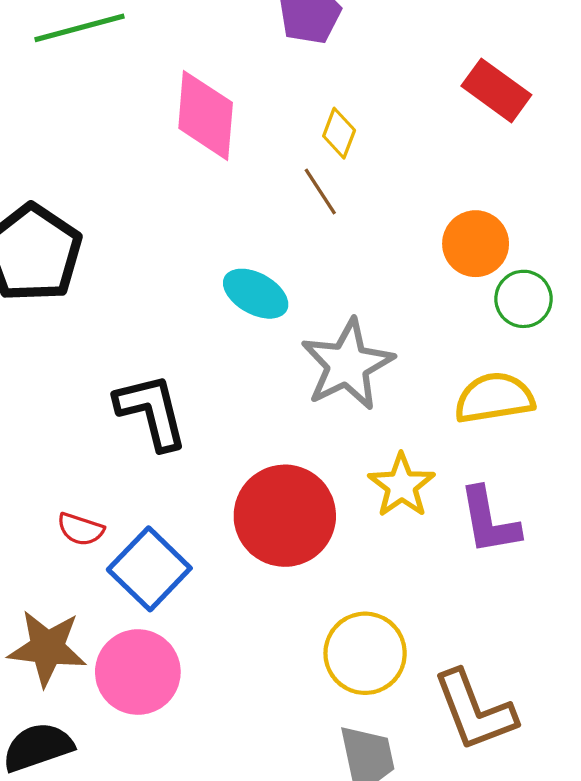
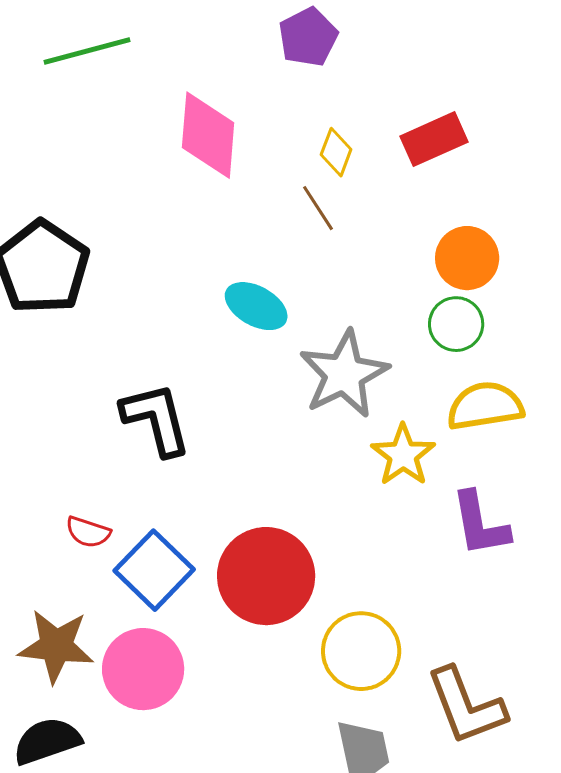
red rectangle: (496, 90) -> (434, 139), moved, turned -60
green circle: (524, 299) -> (456, 324), moved
yellow star: (402, 485) -> (403, 455), moved
red circle: (285, 516) -> (266, 576), moved

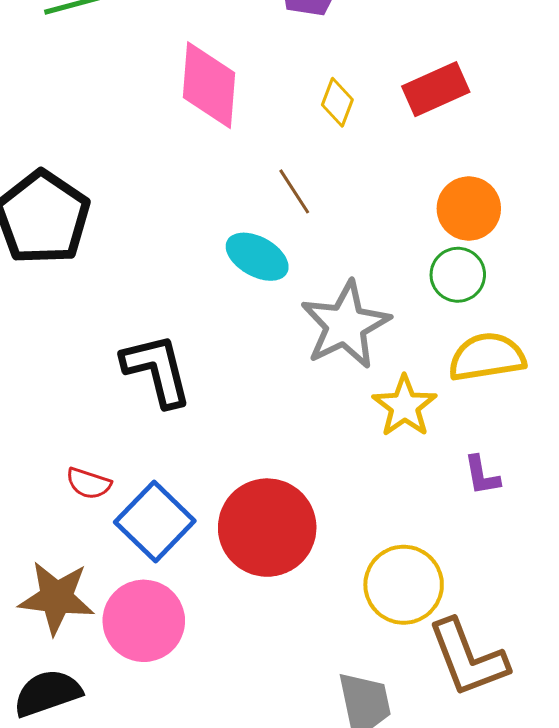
brown line: (318, 208) -> (294, 191), moved
purple L-shape: (480, 524) -> (482, 475), size x0.6
yellow circle: (361, 651) -> (404, 585), moved

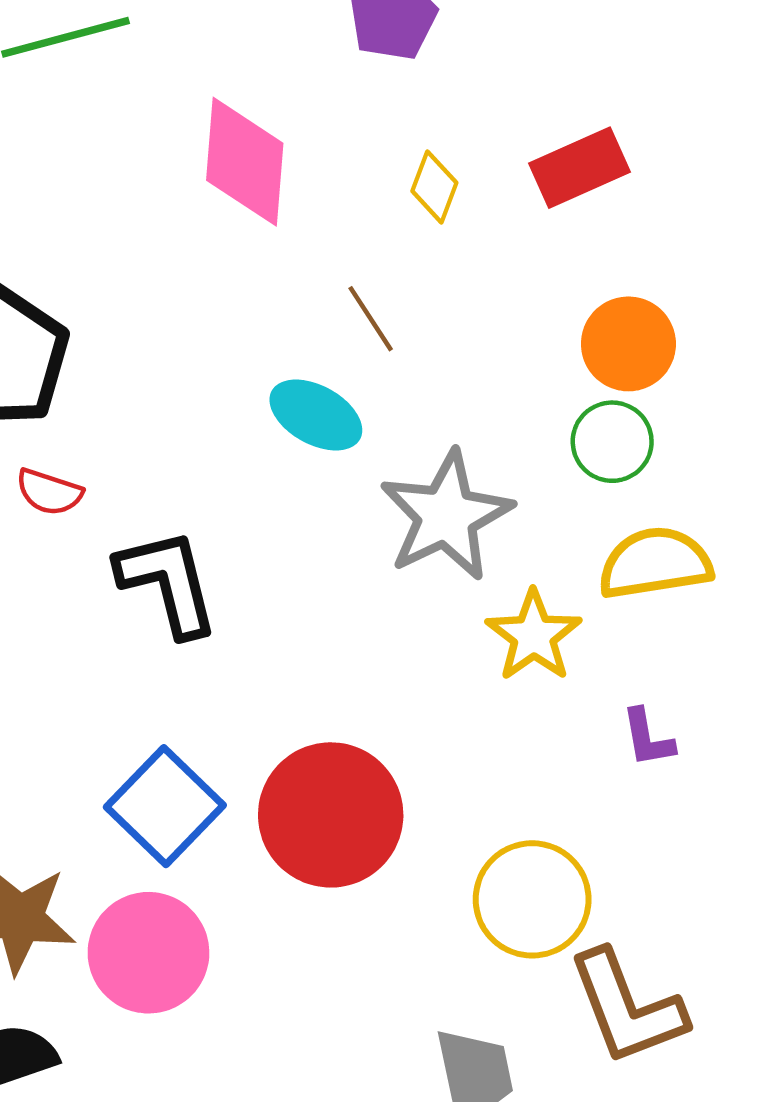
red semicircle: (89, 483) -> (49, 492), moved

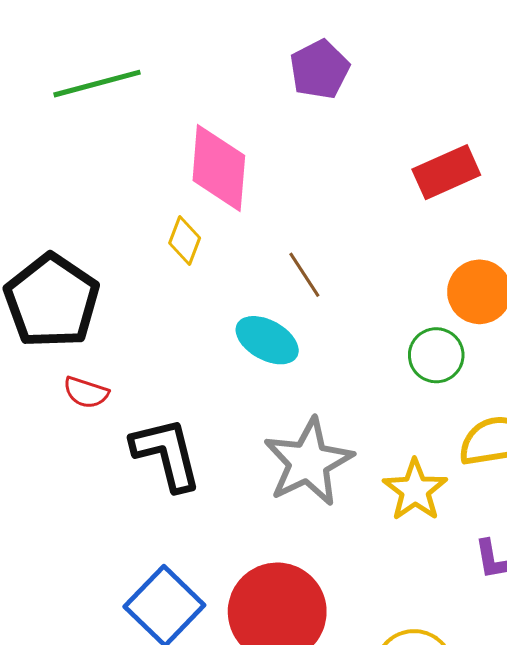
yellow diamond: (434, 187) -> (185, 241), moved
green circle: (612, 442) -> (436, 355), moved
gray star: (446, 516) -> (308, 462), moved

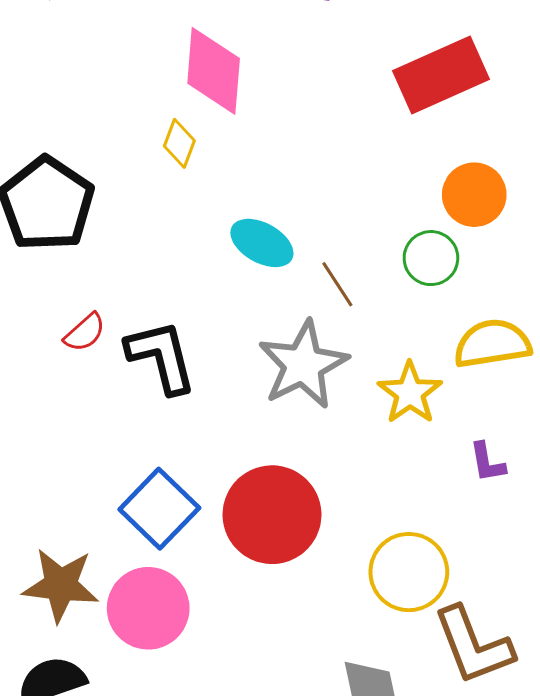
red rectangle: (446, 172) -> (441, 75), size x1.4
brown line: (304, 275) -> (337, 284), moved
red semicircle: (86, 392) -> (85, 333), moved, turned -60

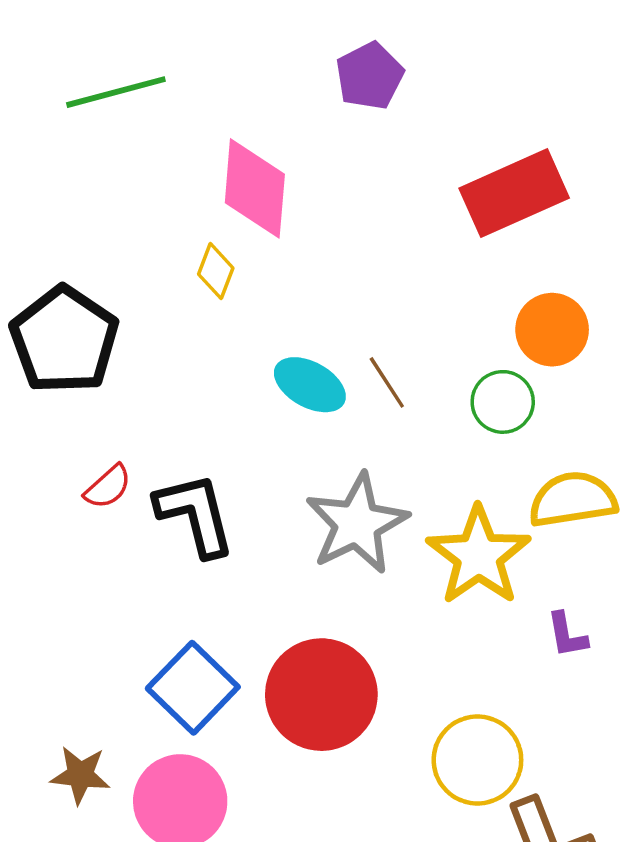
brown line: (337, 284) -> (387, 382), moved
yellow star: (410, 393) -> (479, 556), size x1.4
brown star: (61, 585) -> (80, 775), size x0.7

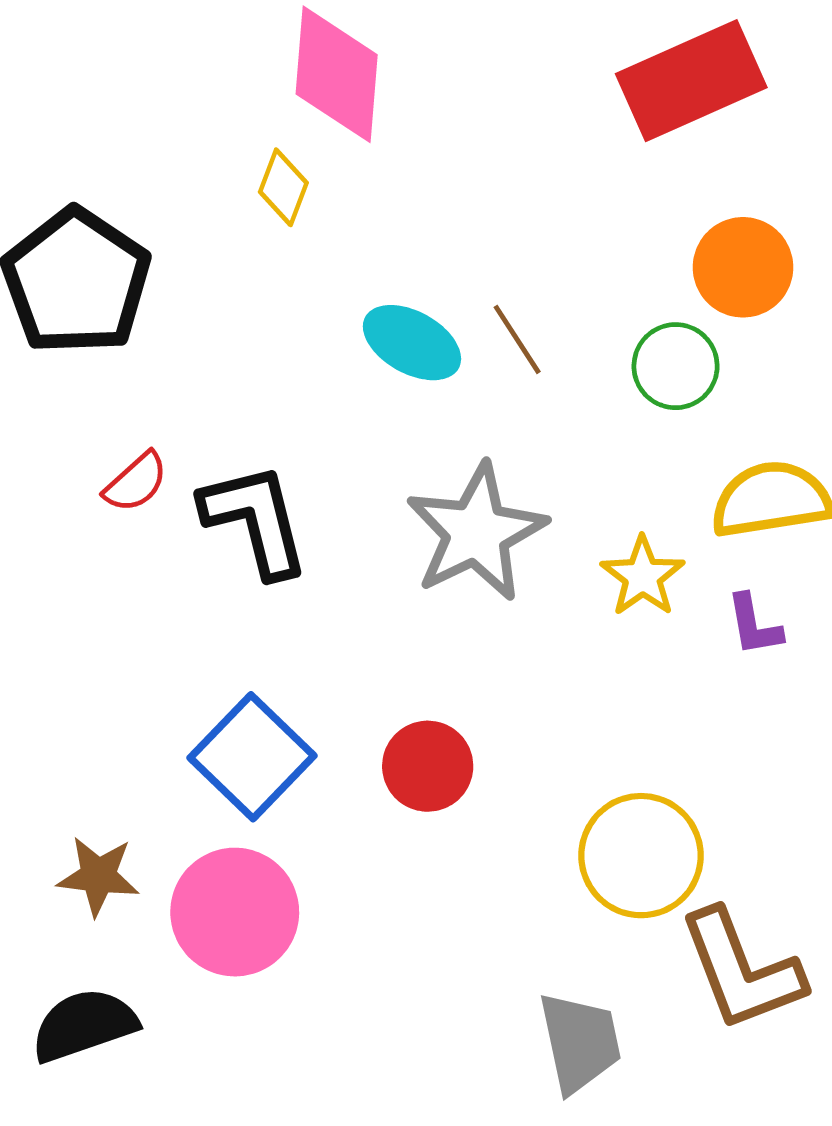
yellow star: (479, 556) -> (643, 576), size x0.6
purple L-shape: (567, 635) -> (754, 625), moved
red circle: (321, 695) -> (428, 766), size x0.6

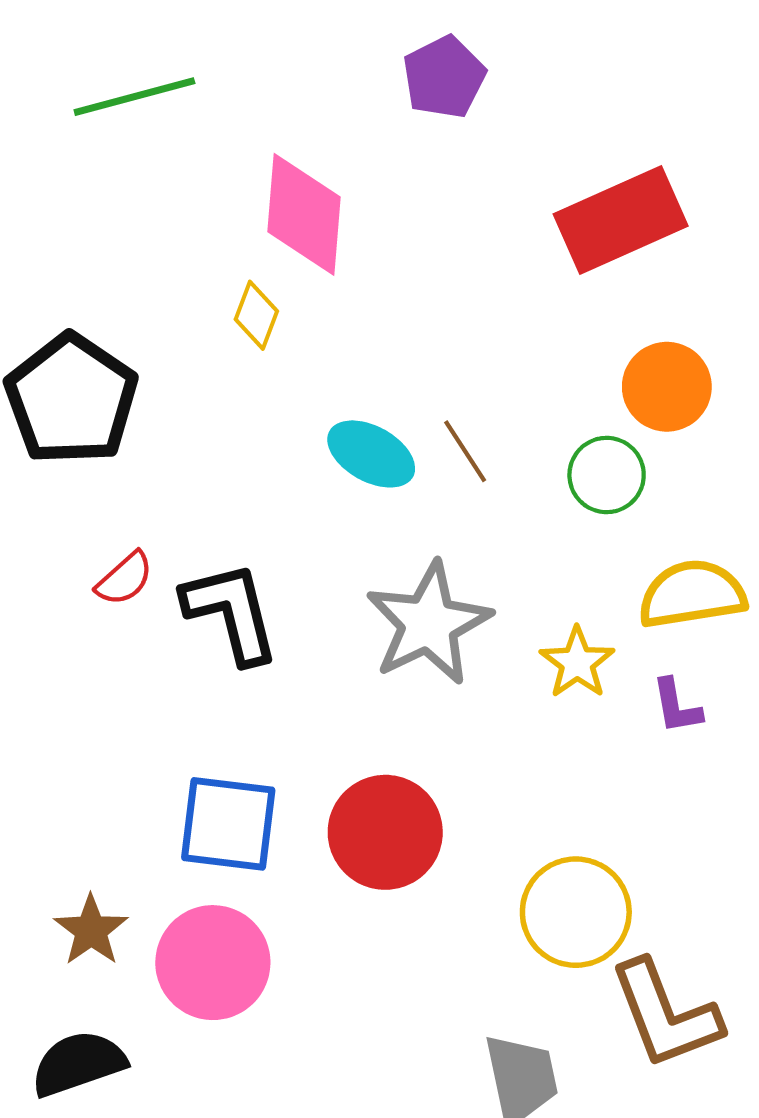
blue square: (252, 757) -> (228, 824), turned -37
red circle: (428, 766) -> (385, 832), size x1.4
brown star: (98, 876) -> (91, 930), turned 30

